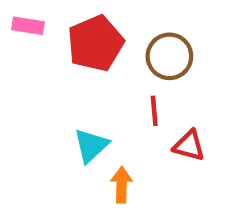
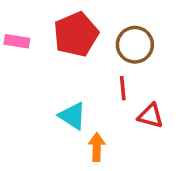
pink rectangle: (28, 26) -> (17, 41), moved
cyan triangle: (91, 146) -> (72, 116), turned -44

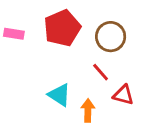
red line: (123, 88) -> (101, 72), turned -36
orange arrow: (97, 147) -> (88, 111), moved

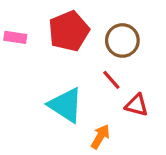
cyan triangle: (59, 95) -> (66, 105), size x1.4
orange arrow: (88, 111) -> (100, 137), moved, turned 30

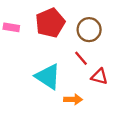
orange arrow: (100, 137) -> (73, 99), turned 60

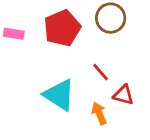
brown circle: (89, 30) -> (111, 18), moved
orange arrow: (73, 99) -> (99, 113), moved, turned -114

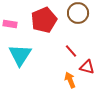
cyan triangle: (59, 95) -> (20, 55), moved, turned 30

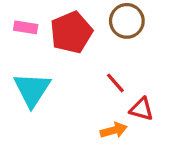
pink rectangle: (10, 24) -> (26, 27), moved
orange arrow: (70, 80) -> (114, 130), turned 98

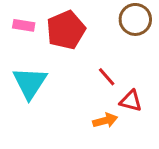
brown circle: (127, 21) -> (135, 19), moved

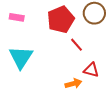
red pentagon: (66, 30) -> (61, 19), moved
red line: (107, 77) -> (77, 45), moved

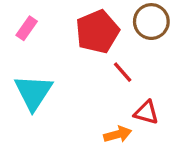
pink rectangle: (17, 17) -> (27, 28), turned -64

